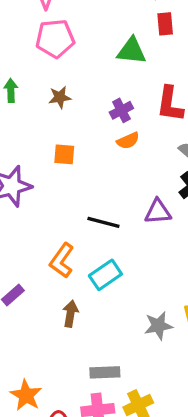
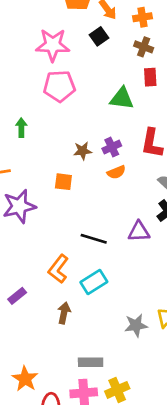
brown star: (60, 97) -> (82, 151), moved

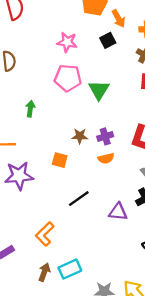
pink star: (53, 45) -> (67, 42), size x0.7
green triangle: (122, 98) -> (99, 90), moved, turned 45
black line: (94, 239) -> (79, 199), moved, turned -60
cyan rectangle: (94, 282) -> (70, 269), moved

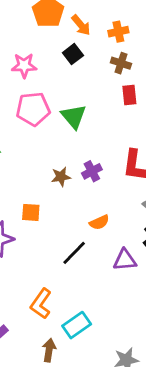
orange semicircle: (106, 158) -> (99, 222), moved
orange square: (60, 160) -> (31, 212), moved
cyan rectangle: (70, 269) -> (77, 325), moved

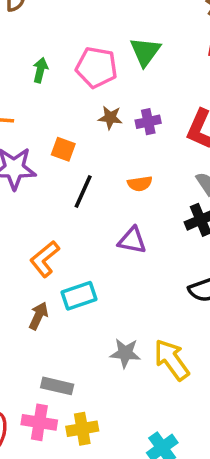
pink pentagon: (33, 109) -> (96, 67), moved
black line: (74, 253) -> (83, 192), moved, turned -36
purple triangle: (125, 260) -> (132, 240), moved

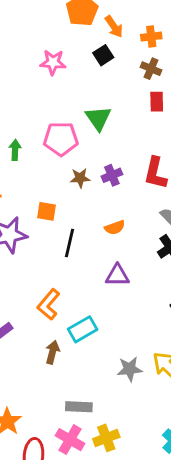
pink cross: (39, 422) -> (70, 440), turned 32

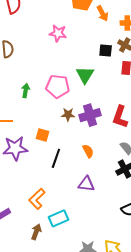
black square: (103, 55) -> (106, 50), moved, turned 32
purple cross: (112, 175) -> (90, 115), size x1.5
orange semicircle: (115, 228) -> (88, 151), turned -104

